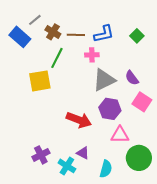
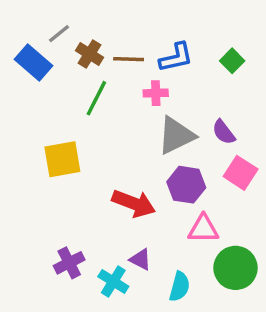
yellow square: (40, 81) -> (62, 159), moved

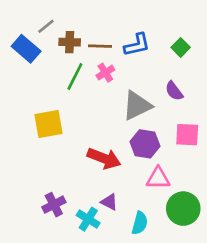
brown cross: (90, 54) -> (70, 42), turned -30
pink cross: (156, 93) -> (105, 73), moved, turned -30
purple semicircle: (224, 132) -> (174, 91), moved
pink square: (241, 173) -> (187, 135), turned -30

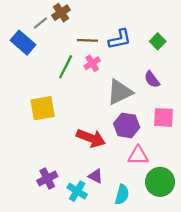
brown cross: (70, 42) -> (61, 13), moved, turned -36

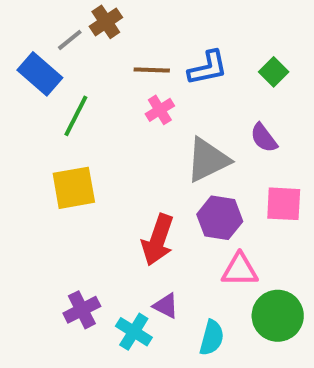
green line: (66, 67) -> (76, 116), moved
red arrow: (91, 138) -> (158, 240), turned 88

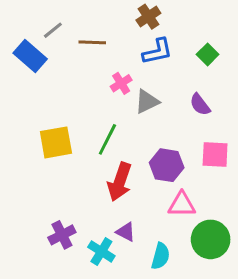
brown cross: (106, 22) -> (148, 17), moved
brown line: (152, 70) -> (92, 42), moved
green line: (76, 116) -> (107, 139), moved
gray triangle: (208, 160) -> (147, 101), moved, size x0.7

